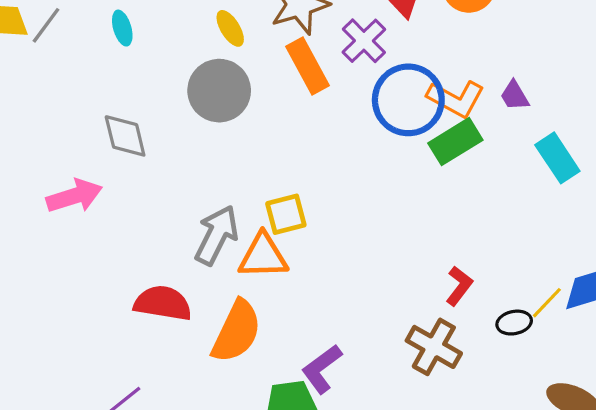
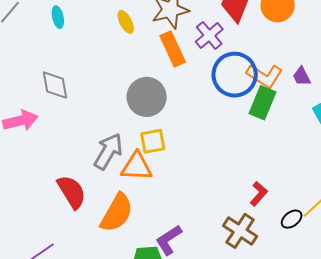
gray circle: (219, 91) -> (147, 97), moved
green rectangle: (455, 142) -> (262, 103), turned -40
red semicircle: (163, 303) -> (72, 192), turned 45
black ellipse: (514, 323) -> (292, 219), turned -30

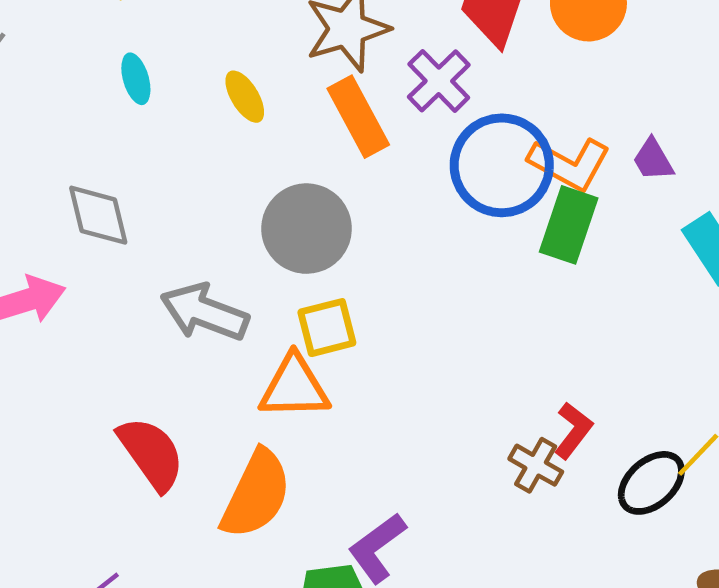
cyan ellipse: (58, 17) -> (136, 79), moved
yellow ellipse: (126, 22) -> (245, 97), moved
gray arrow: (108, 151) -> (204, 312), moved, turned -96
black ellipse: (292, 219) -> (651, 483), size x1.4
brown cross: (240, 231) -> (536, 465), moved, size x0.7

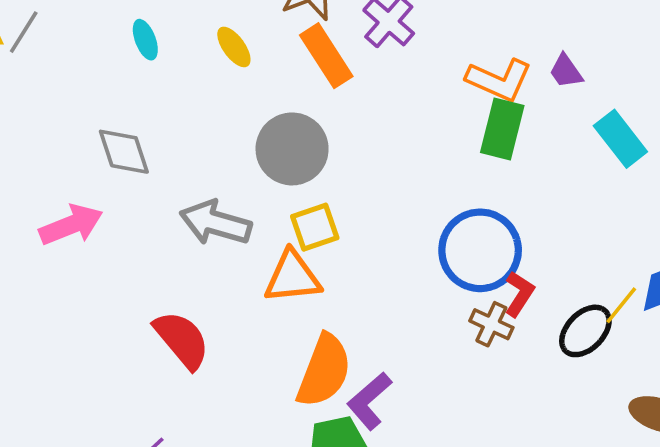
blue circle: (502, 165) -> (480, 250), moved
orange semicircle: (256, 494) -> (324, 371), moved

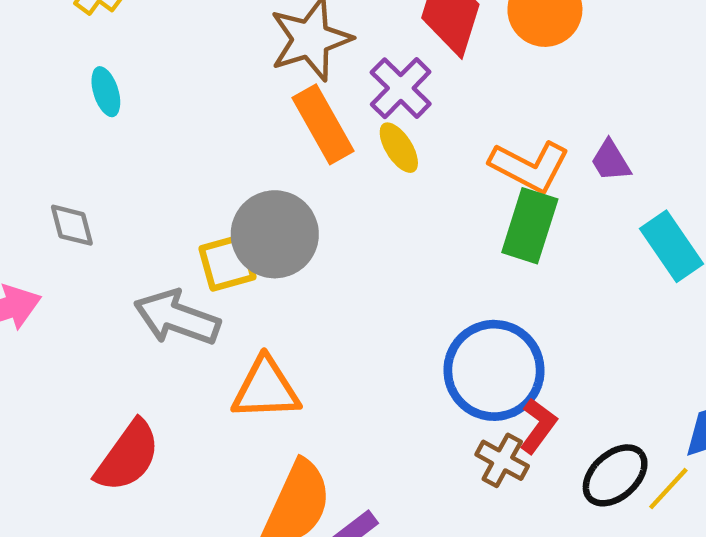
yellow ellipse: (234, 47) -> (399, 148), moved
gray diamond: (124, 152) -> (72, 225), size x0.7
yellow square: (315, 227) -> (228, 263), moved
yellow line: (621, 305) -> (668, 489), moved
red semicircle: (182, 340) -> (128, 456), turned 72

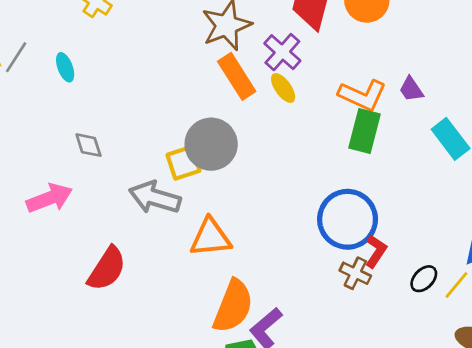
cyan ellipse: (106, 92) -> (65, 67), moved
red semicircle: (128, 456) -> (107, 269), moved
black ellipse: (615, 475) -> (424, 279), size x0.7

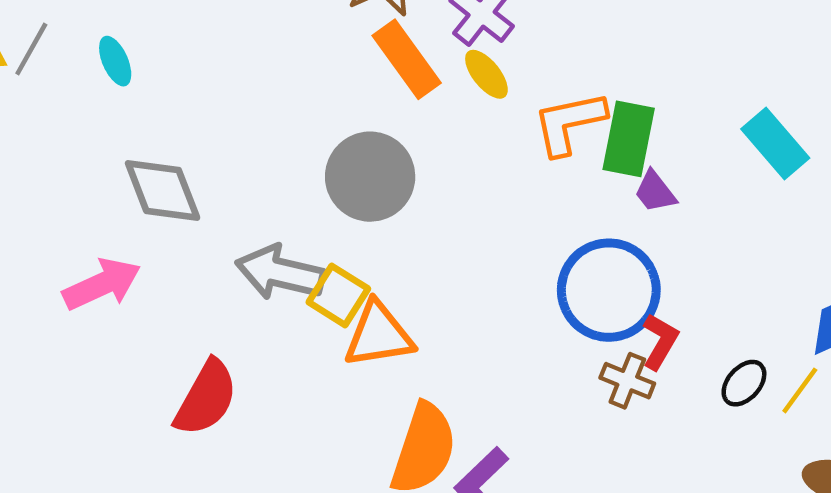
purple trapezoid: (411, 89) -> (655, 192), moved
orange L-shape: (362, 95) -> (569, 123), moved, turned 147
gray diamond: (88, 145) -> (163, 190), size x1.6
yellow square: (183, 163) -> (338, 295), moved, turned -36

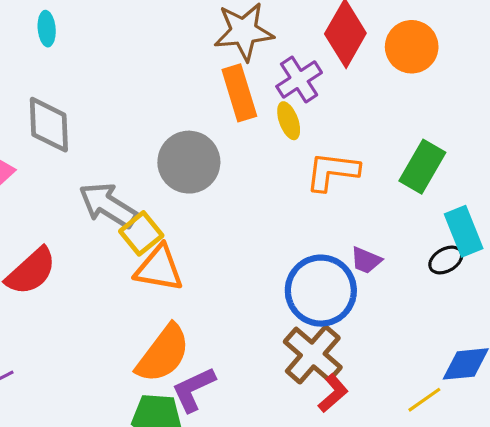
green rectangle: (629, 139) -> (422, 167), moved
purple trapezoid: (655, 192) -> (366, 260), moved, turned -48
red L-shape: (660, 341) -> (333, 393), moved
brown cross: (627, 381) -> (313, 355), size x1.6
black ellipse: (744, 383) -> (446, 260), moved

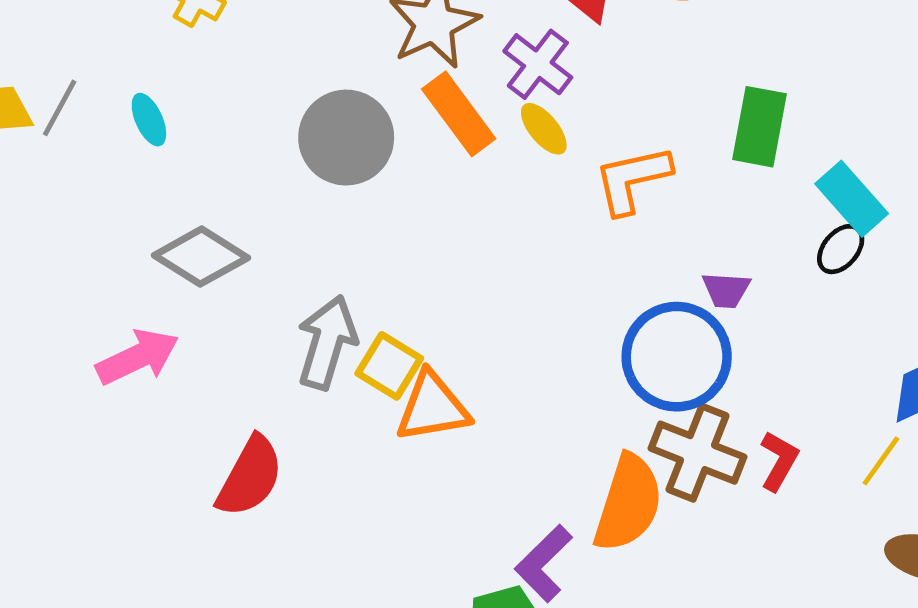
gray diamond: (49, 125) -> (201, 257), turned -36
gray circle: (189, 162) -> (346, 138), moved
gray arrow: (108, 205) -> (327, 342), turned 94
orange semicircle: (163, 354) -> (628, 503), moved
red L-shape: (333, 393) -> (779, 461), moved

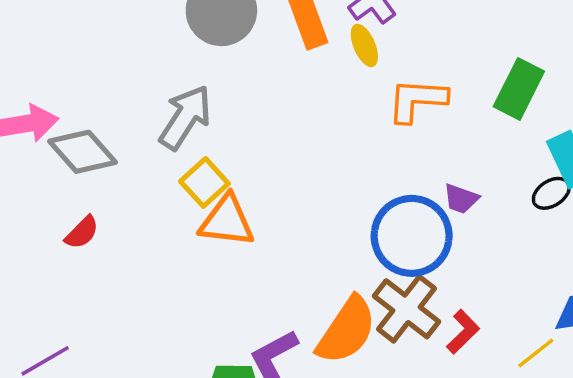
gray diamond: (201, 257) -> (83, 152), moved
gray arrow: (327, 342) -> (185, 117), moved
red semicircle: (250, 477) -> (82, 232), size x0.6

